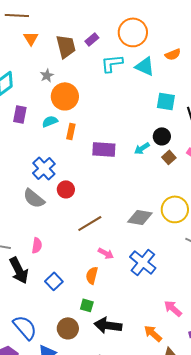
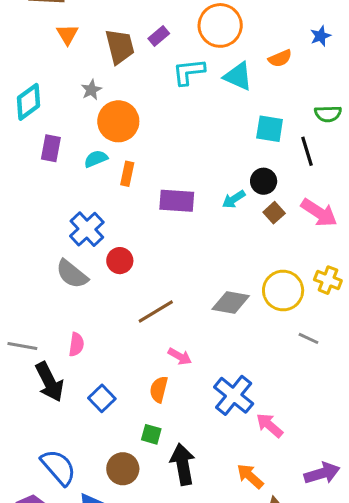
blue cross: (143, 262) -> (234, 395), moved
pink arrow: (173, 308) -> (270, 425), moved
black arrow: (108, 325) -> (183, 464), turned 72

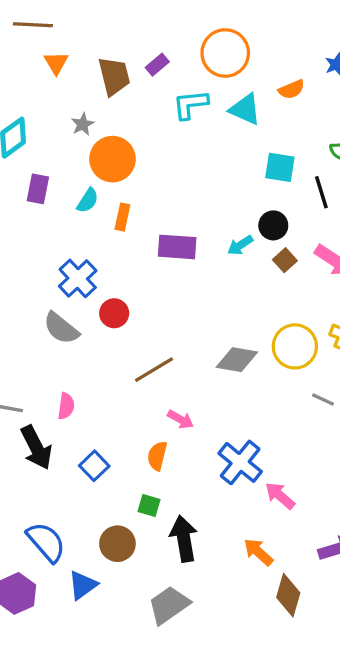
cyan semicircle: (96, 159) -> (88, 201), turned 145

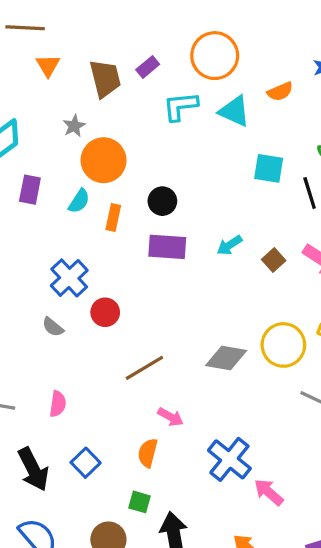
black circle: (273, 225) -> (162, 201), moved
gray semicircle: (61, 328) -> (53, 327), size x0.6
black arrow: (36, 448) -> (33, 469), moved

